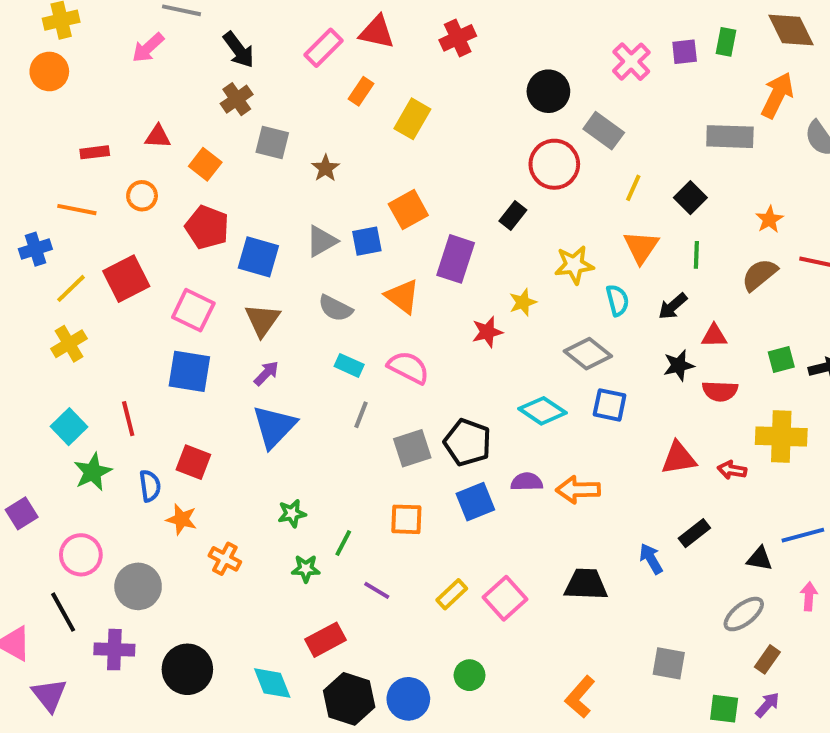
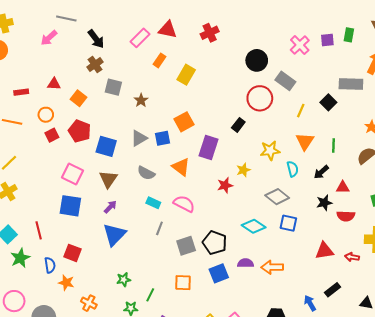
black square: (690, 198) -> (328, 102), moved
red square: (126, 279) -> (52, 135), moved, size x0.6

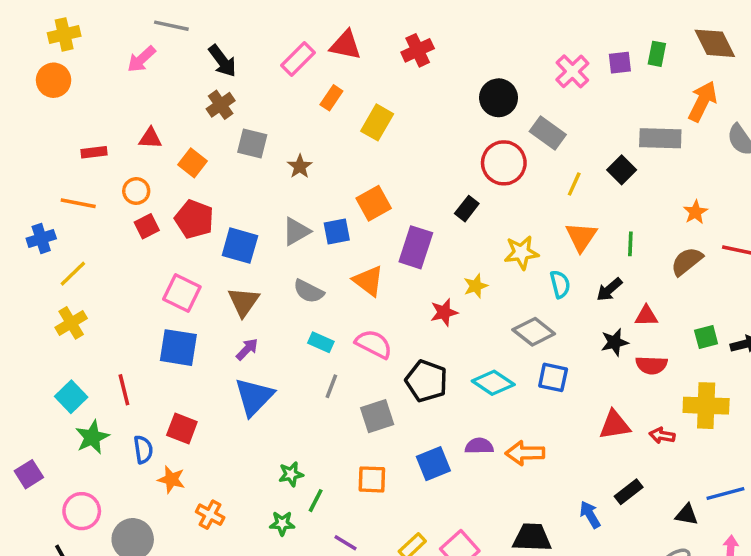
black pentagon: (215, 243) -> (426, 381), moved
green star: (124, 280) -> (291, 474), moved

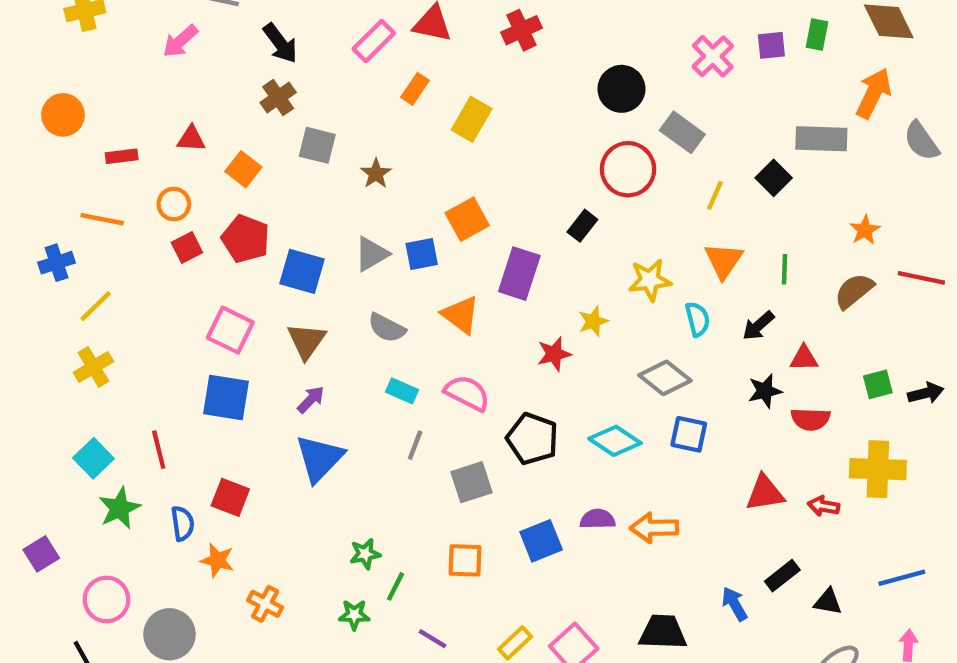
orange circle: (54, 80) -> (63, 115), moved
black triangle: (687, 515) -> (828, 602), moved

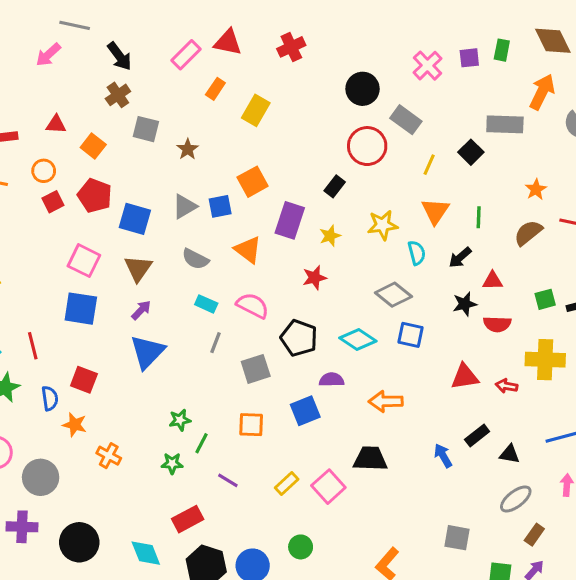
yellow star: (593, 321) -> (330, 236), moved
purple semicircle: (598, 519) -> (332, 380), moved
black trapezoid: (663, 632) -> (370, 459), moved

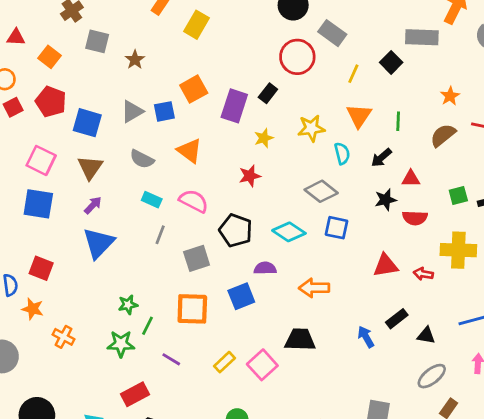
purple rectangle: (290, 220) -> (234, 106), moved
orange square: (251, 425) -> (192, 309), size x1.4
green star: (172, 463) -> (121, 344), size x1.4

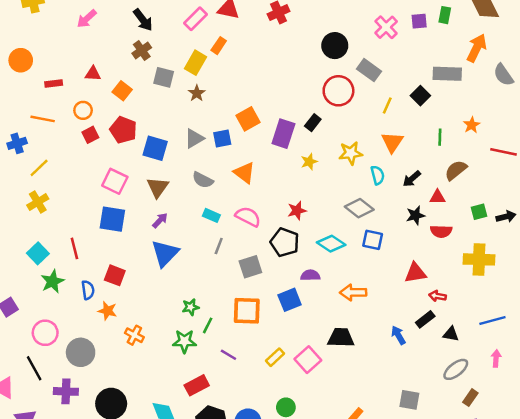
yellow rectangle: (197, 25) -> (195, 63), moved
green line: (398, 121) -> (440, 137), moved
brown semicircle: (443, 135) -> (456, 170), moved
red star: (250, 176) -> (297, 211), moved
red arrow: (423, 274) -> (437, 296), moved

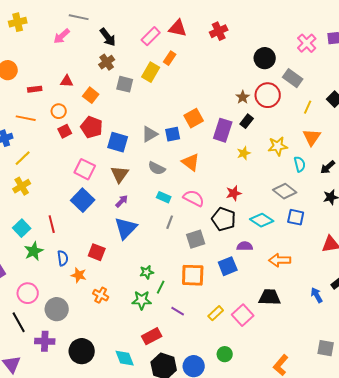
brown star: (197, 93) -> (243, 97), moved
blue square: (112, 219) -> (83, 200), turned 35
red square: (115, 275) -> (97, 252), moved

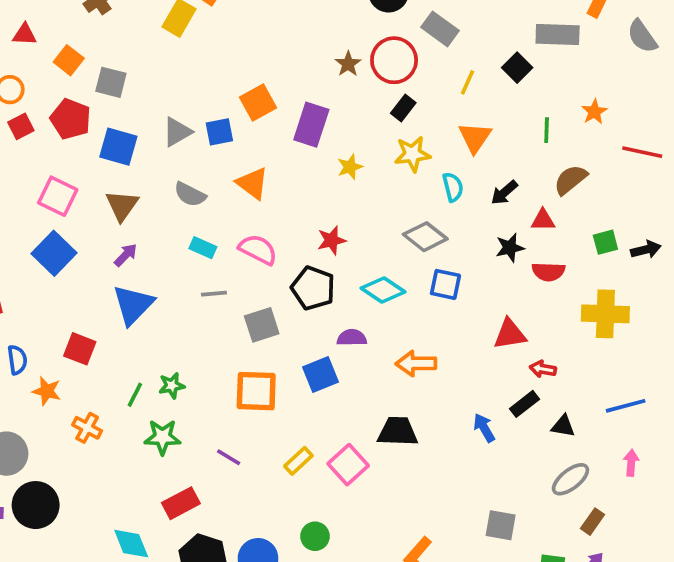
gray square: (125, 84) -> (111, 82), moved
black rectangle: (247, 121) -> (403, 108), moved
gray line: (170, 222) -> (214, 294), turned 64
green line: (161, 287) -> (135, 395), moved
black circle: (82, 351) -> (36, 505), moved

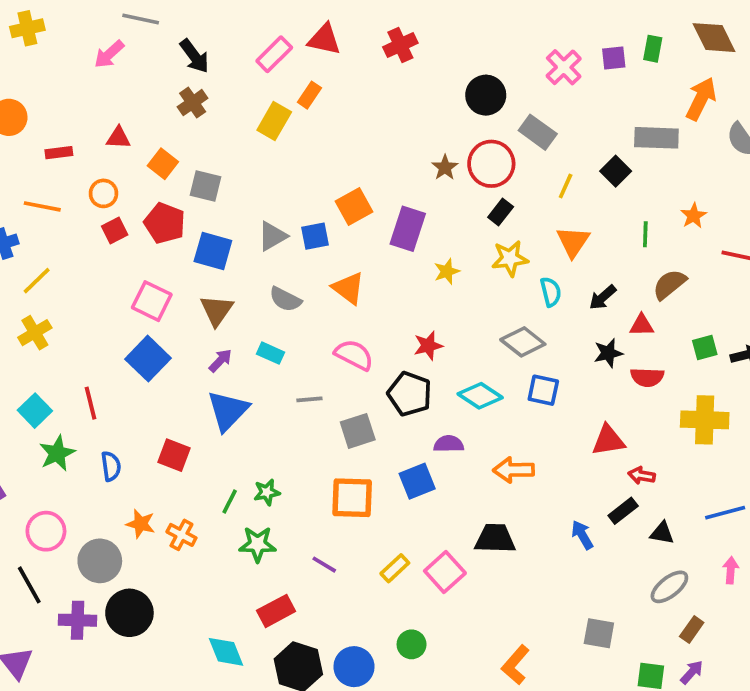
cyan rectangle: (203, 248) -> (270, 353), moved
orange star: (47, 391) -> (141, 524), moved

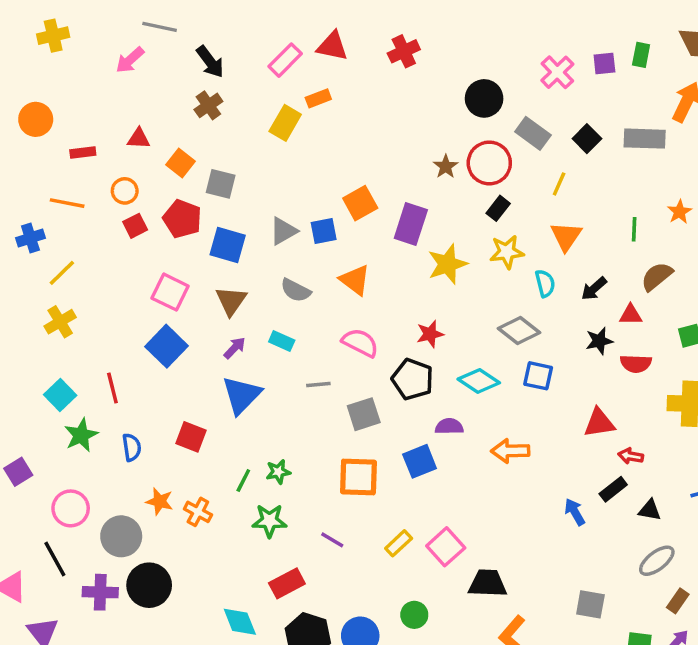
orange rectangle: (309, 95) -> (318, 98), turned 35
black square: (616, 171) -> (587, 139), moved
yellow star: (447, 271) -> (447, 264), size x1.6
black trapezoid: (495, 539) -> (488, 583), moved

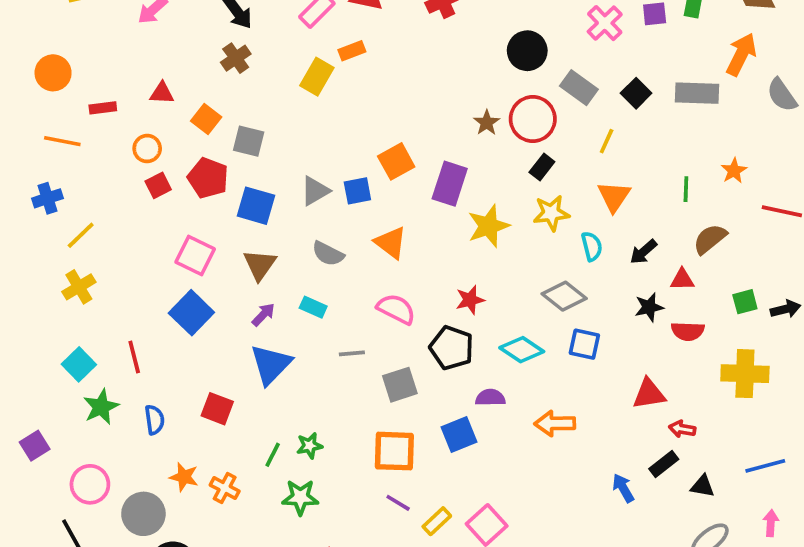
orange line: (67, 203) -> (62, 141), moved
purple line: (332, 540) -> (398, 503), moved

